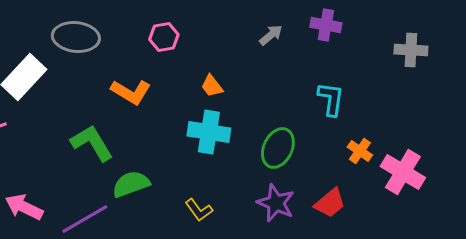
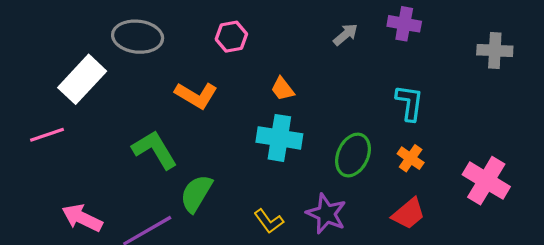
orange cross: (360, 151) -> (411, 158), moved
green semicircle: (131, 184) -> (196, 193), turned -39
purple star: (276, 203) -> (326, 214), moved

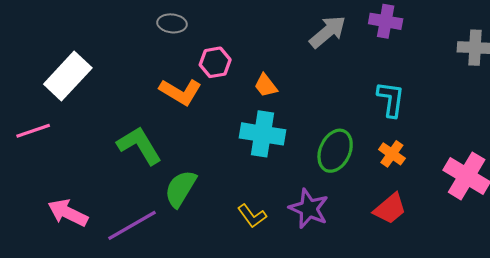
gray arrow: (346, 35) -> (328, 32), size x1.5
gray ellipse: (138, 37) -> (172, 23), moved, size x0.6
pink hexagon: (231, 37) -> (215, 62), moved

